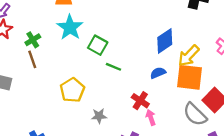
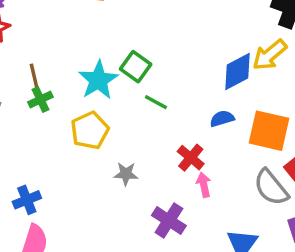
cyan star: (70, 27) -> (98, 80), moved
green cross: (33, 40) -> (40, 99), moved
yellow arrow: (189, 56) -> (270, 55), moved

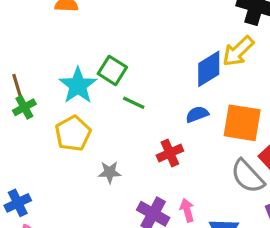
red cross: (191, 158) -> (170, 153), turned 30
pink arrow: (204, 185) -> (187, 210), moved

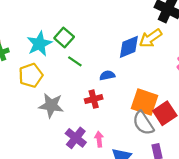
blue semicircle: (197, 114) -> (107, 75), moved
orange square: (242, 123) -> (144, 102), moved
gray star: (110, 172) -> (51, 105), size x1.6

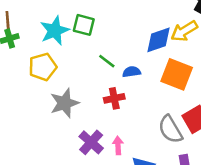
green square: (64, 37) -> (84, 25), turned -30
green line: (75, 61) -> (107, 61), moved
orange square: (144, 102) -> (177, 74), moved
gray star: (51, 105) -> (64, 103), turned -30

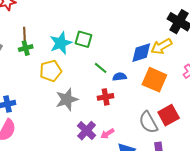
pink arrow: (118, 145) -> (107, 134), turned -120

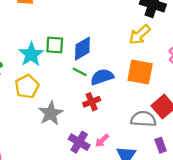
blue diamond: (141, 53) -> (82, 49), moved
blue semicircle: (120, 77) -> (102, 77), size x1.5
gray semicircle: (148, 122) -> (143, 119), turned 135

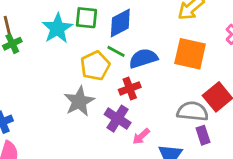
yellow pentagon: (27, 86) -> (95, 66), moved
purple cross: (79, 142) -> (118, 119), moved
purple rectangle: (161, 145) -> (203, 135), moved

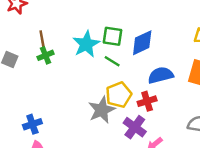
green line: (116, 51) -> (112, 61), moved
yellow pentagon: (95, 66) -> (119, 95), moved

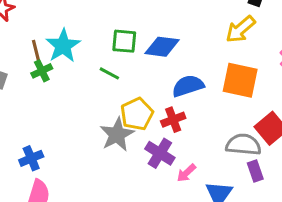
blue diamond: (142, 43) -> (162, 47), turned 36
cyan star: (86, 44) -> (63, 46), moved
green line: (112, 61) -> (109, 73), moved

